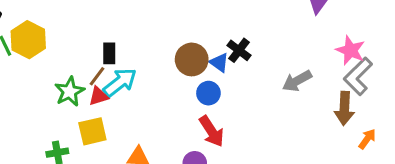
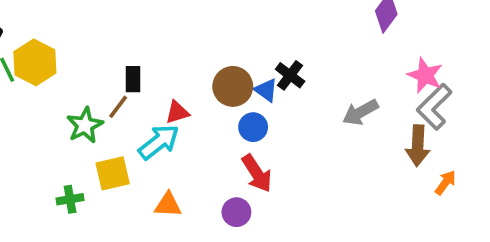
cyan arrow: (120, 82) -> (159, 142), moved
red triangle: (99, 96) -> (177, 112), moved

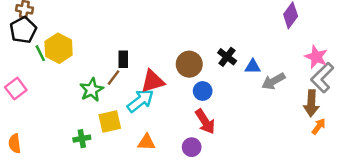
blue triangle: (266, 90) -> (253, 67), moved, turned -35
red triangle: (177, 112) -> (153, 81), size x1.5
orange arrow: (445, 183) -> (319, 126), moved

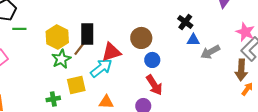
yellow hexagon: (59, 48) -> (57, 37), moved
green line: (40, 53) -> (19, 29), turned -64
black cross: (227, 57) -> (185, 22), moved
black rectangle: (123, 59) -> (87, 34), size x1.5

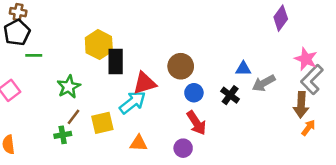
black cross: (185, 22) -> (230, 95), moved
yellow hexagon: (57, 37) -> (99, 45), moved
brown line: (79, 49) -> (74, 117), moved
green star: (61, 59) -> (69, 87), moved
green cross: (53, 99) -> (63, 135), moved

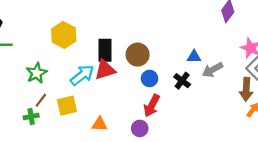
black rectangle: (116, 61) -> (105, 50), moved
cyan arrow: (133, 102) -> (82, 75), moved
red arrow: (196, 123) -> (152, 106), turned 60

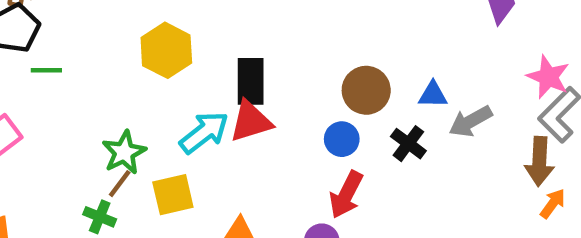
brown circle: (138, 55) -> (366, 90), moved
green star: (37, 73) -> (124, 152), moved
green cross: (31, 116) -> (100, 217), turned 32

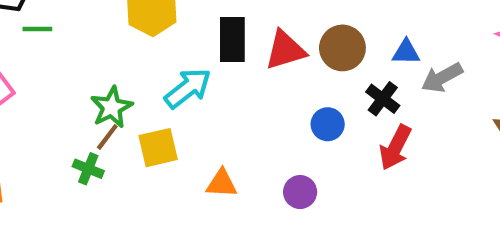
red triangle: (251, 121) -> (285, 50), moved
blue circle: (342, 139) -> (328, 124), moved
red arrow: (346, 195) -> (395, 148), moved

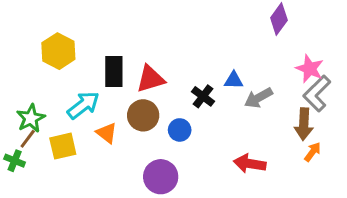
brown circle: (342, 48) -> (143, 115), moved
black cross: (383, 99) -> (203, 96), moved
red arrow: (395, 148) -> (250, 164), moved, turned 72
orange triangle: (222, 184) -> (107, 133), moved, turned 35
purple circle: (300, 192) -> (161, 177), size x1.5

